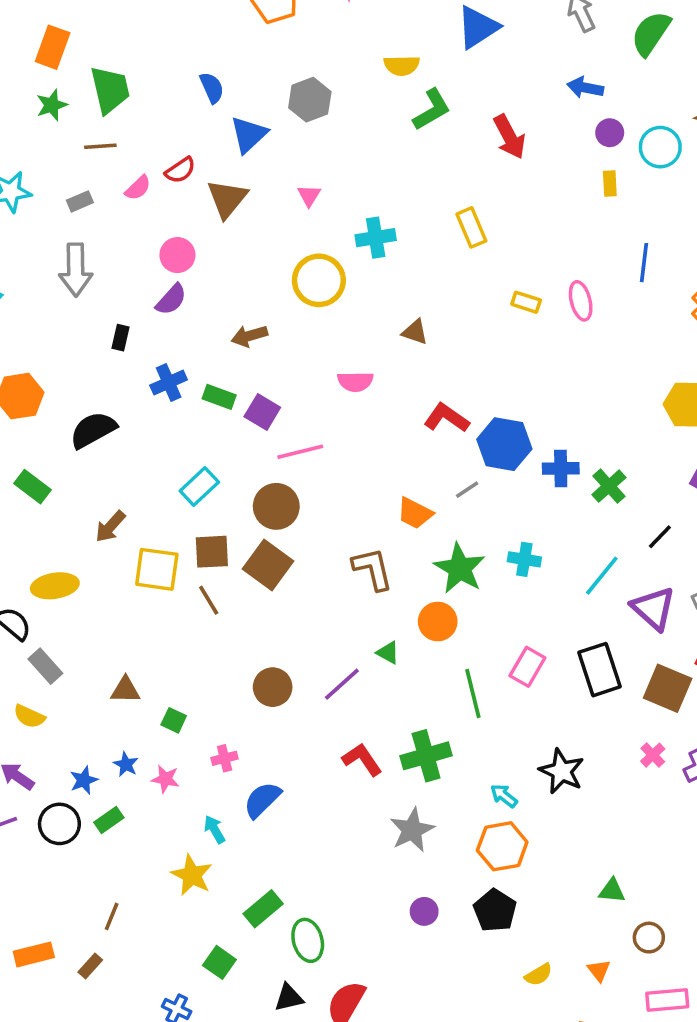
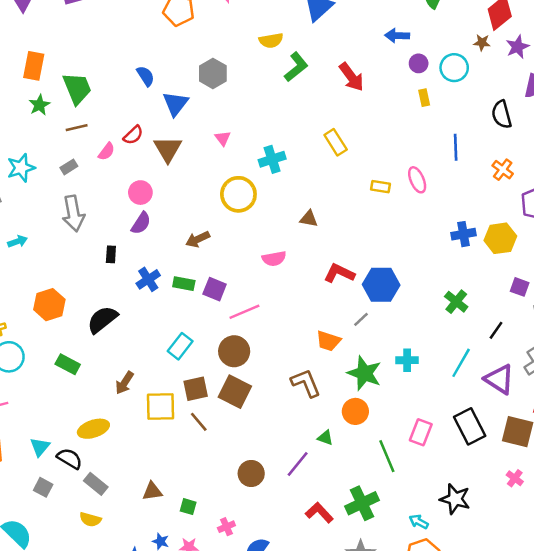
blue cross: (561, 468) -> (464, 234), moved

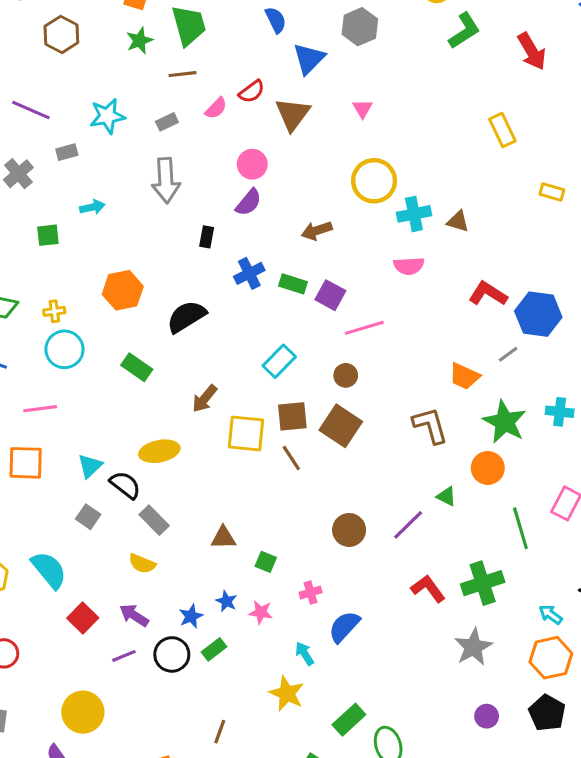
cyan cross: (272, 159) -> (414, 214), moved
brown circle: (234, 351) -> (346, 375), size x0.6

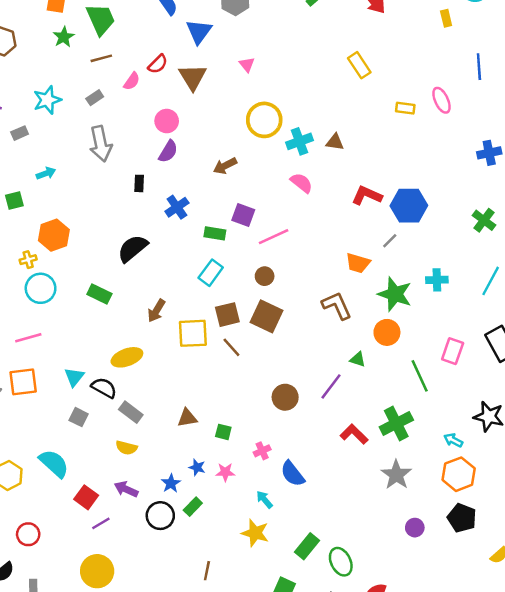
pink semicircle: (409, 266) -> (301, 183), turned -130
green rectangle: (293, 284) -> (215, 233), moved
orange hexagon: (123, 290) -> (54, 235), moved
blue semicircle: (344, 627) -> (293, 474), turned -72
purple line: (124, 656) -> (101, 523), moved

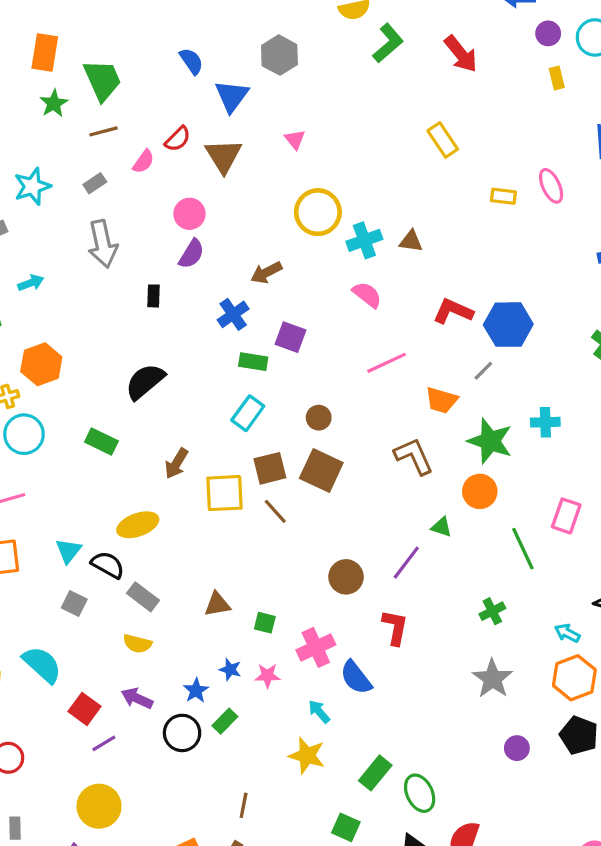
blue cross: (177, 207) -> (233, 314), moved
pink line: (274, 237) -> (387, 363), moved
green cross: (396, 423) -> (492, 611), size x0.6
red L-shape: (354, 434) -> (395, 627), moved, turned 56
pink cross: (262, 451) -> (316, 647), size x1.6

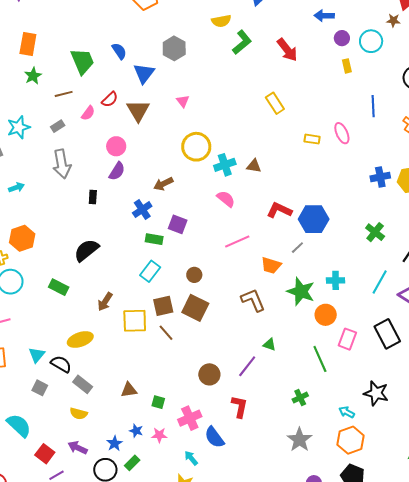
green trapezoid: (102, 80) -> (83, 61), moved
orange circle: (480, 491) -> (326, 315), moved

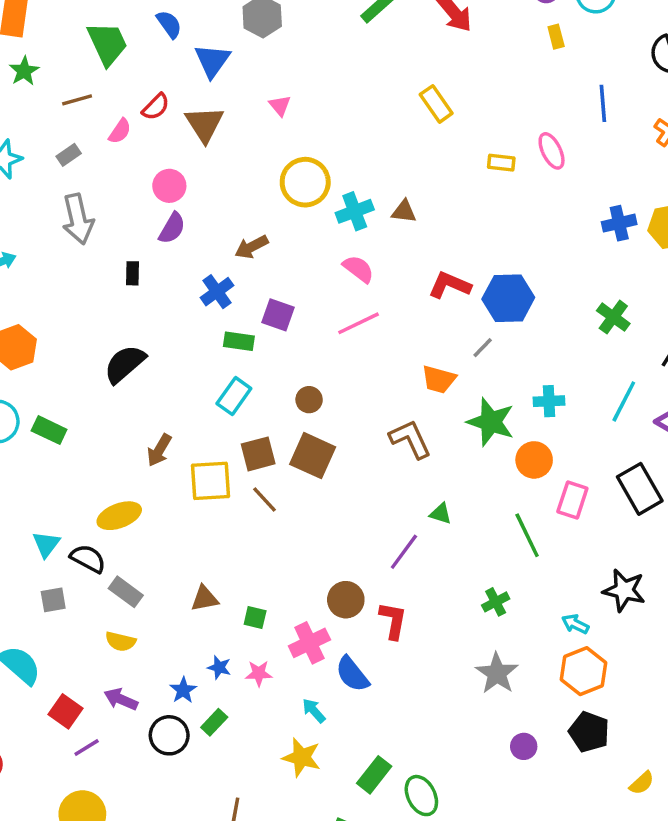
pink line: (237, 242) -> (359, 323), moved
green rectangle: (59, 287) -> (49, 430), moved
brown circle: (209, 374) -> (346, 600), moved
gray square: (40, 388) -> (53, 600), turned -35

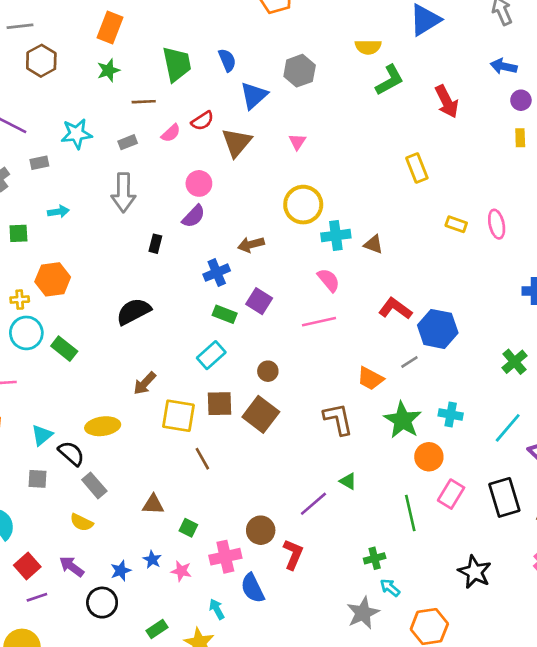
brown line: (264, 499) -> (202, 459), moved
cyan arrow: (575, 624) -> (390, 588), moved
green rectangle: (214, 722) -> (157, 629), moved

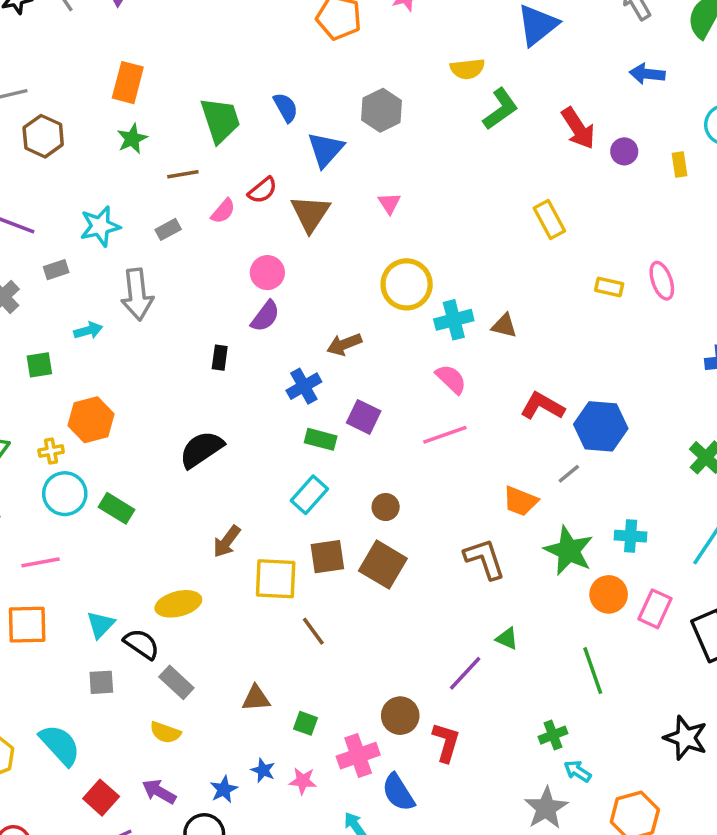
purple circle: (521, 100) -> (624, 151), moved
gray arrow: (123, 193) -> (137, 294), moved
pink rectangle: (451, 494) -> (655, 609), moved

